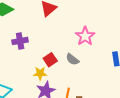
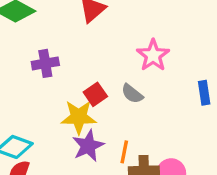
yellow star: (40, 73) -> (79, 117), size x1.5

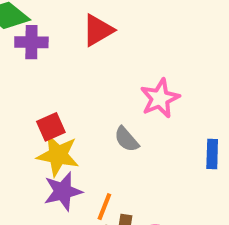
purple cross: (45, 63) -> (31, 42), moved
red square: (95, 94) -> (51, 127), moved

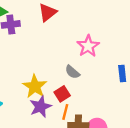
red square: (51, 127) -> (62, 94), moved
yellow star: (58, 155) -> (35, 86), turned 30

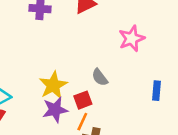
pink star: (88, 46) -> (132, 39), moved

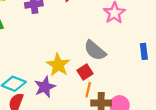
gray semicircle: (100, 77) -> (95, 50), size x1.5
purple star: (55, 110) -> (45, 87), moved

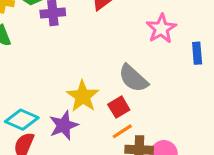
blue rectangle: (144, 51) -> (197, 53), moved
orange line: (88, 90) -> (122, 131), turned 42

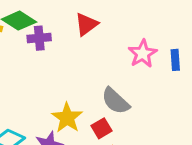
blue rectangle: (197, 53) -> (175, 60), moved

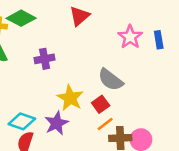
purple cross: (39, 38) -> (45, 59), moved

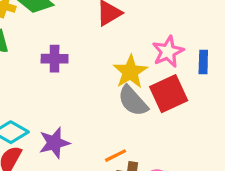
yellow star: (70, 98) -> (130, 72), moved
red square: (101, 104) -> (169, 94), moved, size x1.6

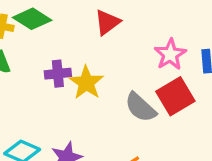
yellow star: (130, 72) -> (86, 83), moved

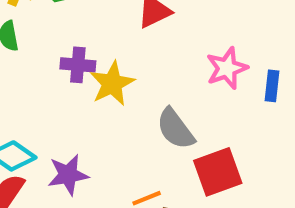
red square: (175, 96) -> (218, 172), moved

